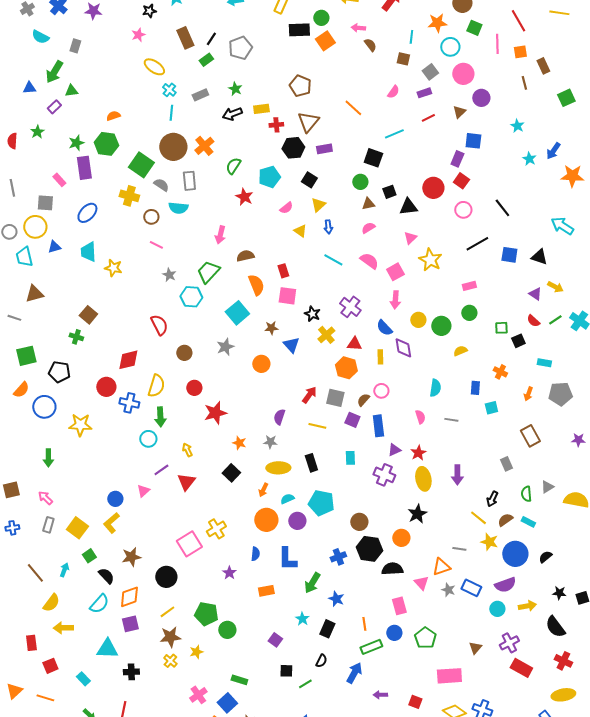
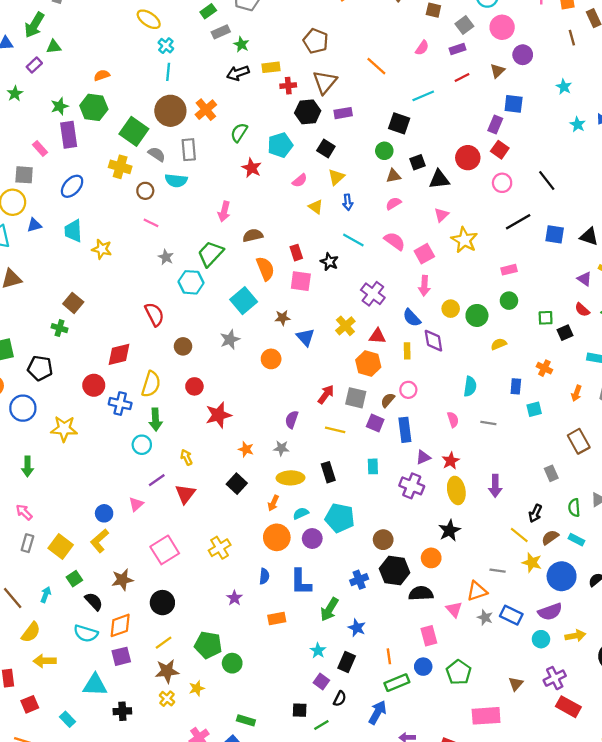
gray rectangle: (200, 95) -> (221, 32), moved
black star: (312, 314) -> (329, 262), moved
pink square: (189, 544) -> (165, 550), moved
cyan semicircle: (99, 604) -> (86, 633), turned 65
purple square: (275, 640) -> (321, 681), moved

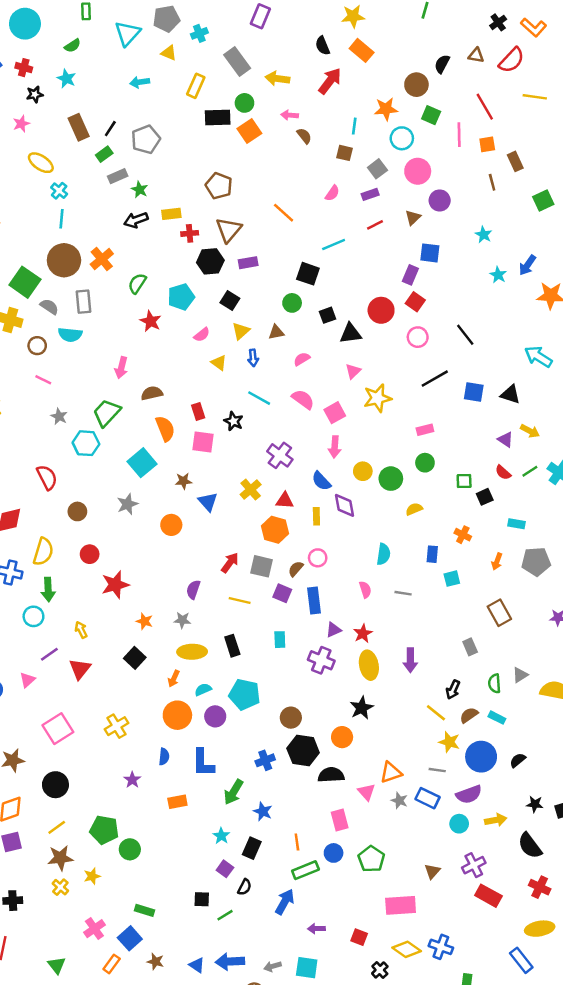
brown triangle: (393, 176) -> (276, 332), moved
yellow star: (464, 240) -> (377, 398), turned 30
gray line: (498, 571) -> (437, 770), moved

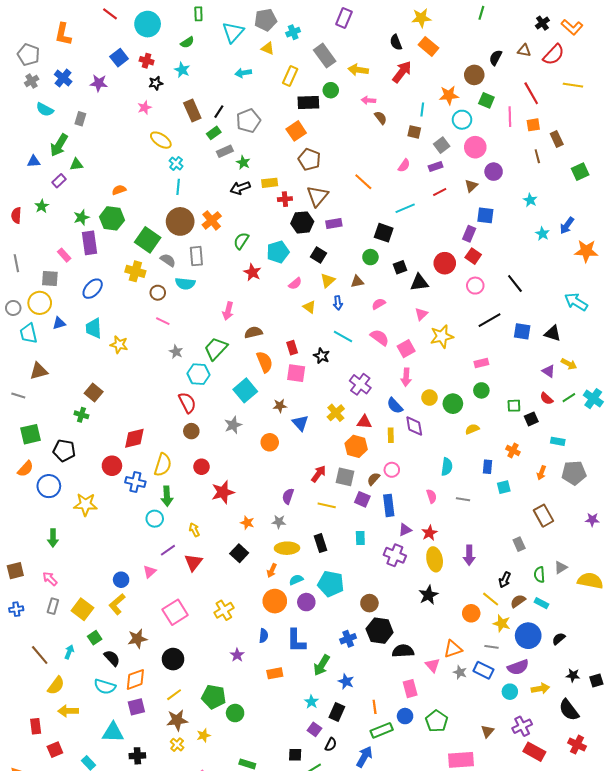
orange square: (249, 131) -> (296, 131), moved
red semicircle: (47, 477) -> (187, 403), moved
orange circle: (342, 737) -> (471, 613), moved

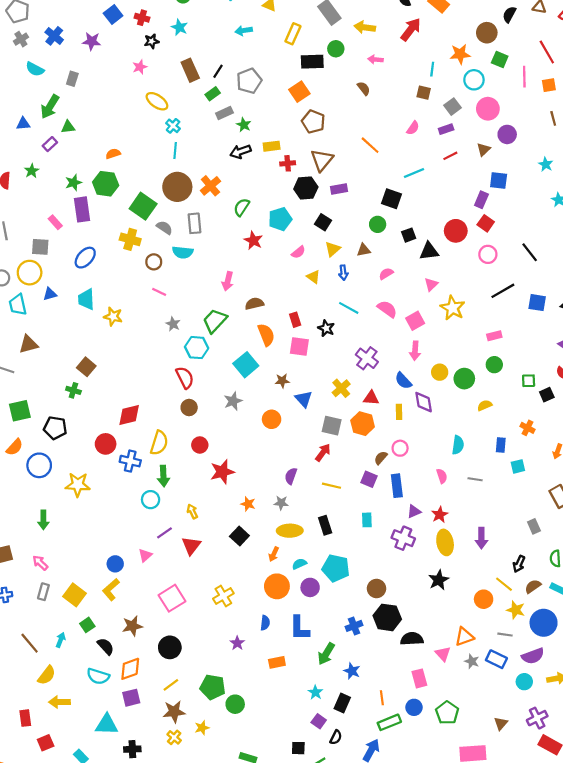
brown semicircle: (381, 118) -> (364, 88), moved
yellow star: (442, 336) -> (453, 308), turned -30
gray square: (345, 477) -> (332, 426), moved

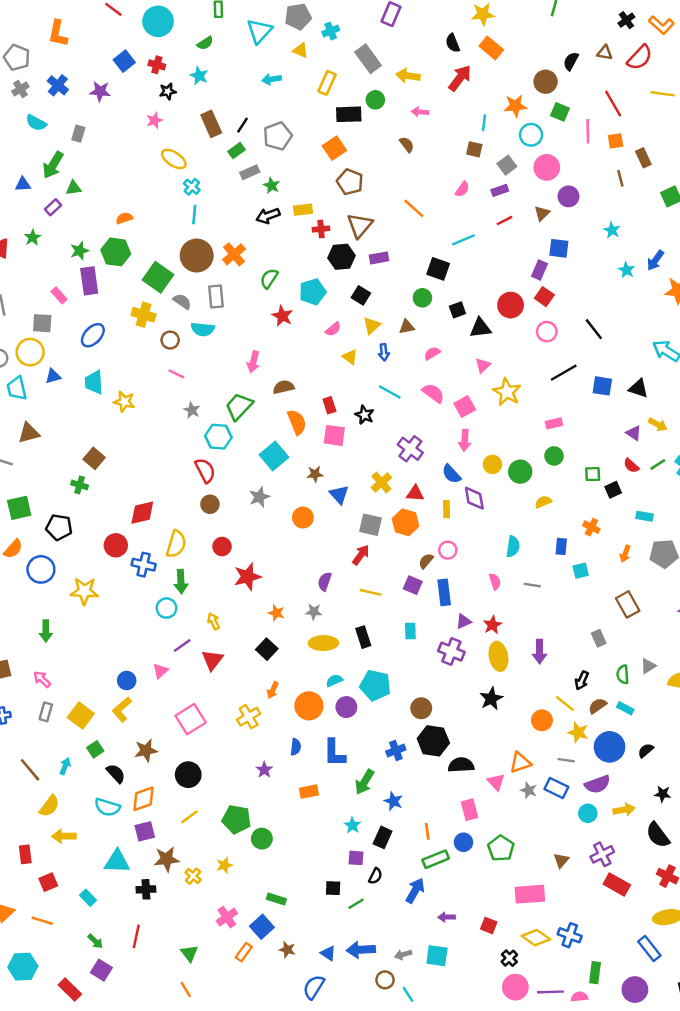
orange arrow: (274, 554) -> (273, 690), moved
brown star: (174, 712) -> (166, 859), moved
purple square: (319, 721) -> (356, 858), turned -32

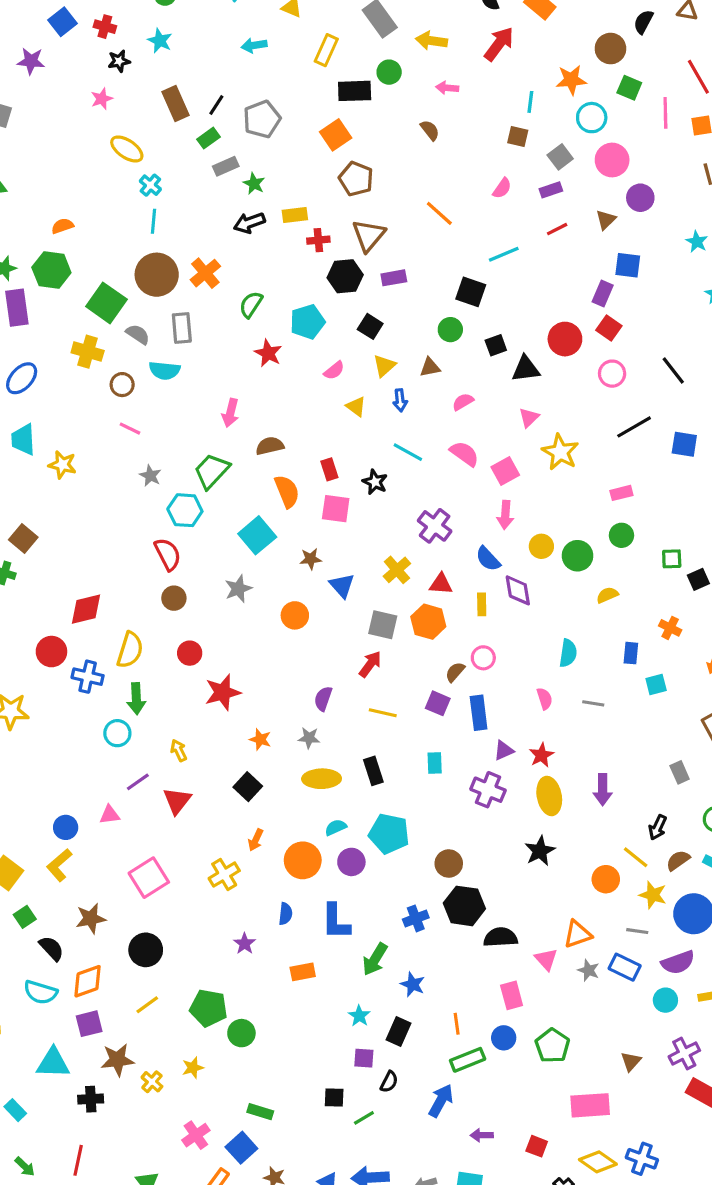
pink triangle: (160, 671) -> (110, 815), turned 35

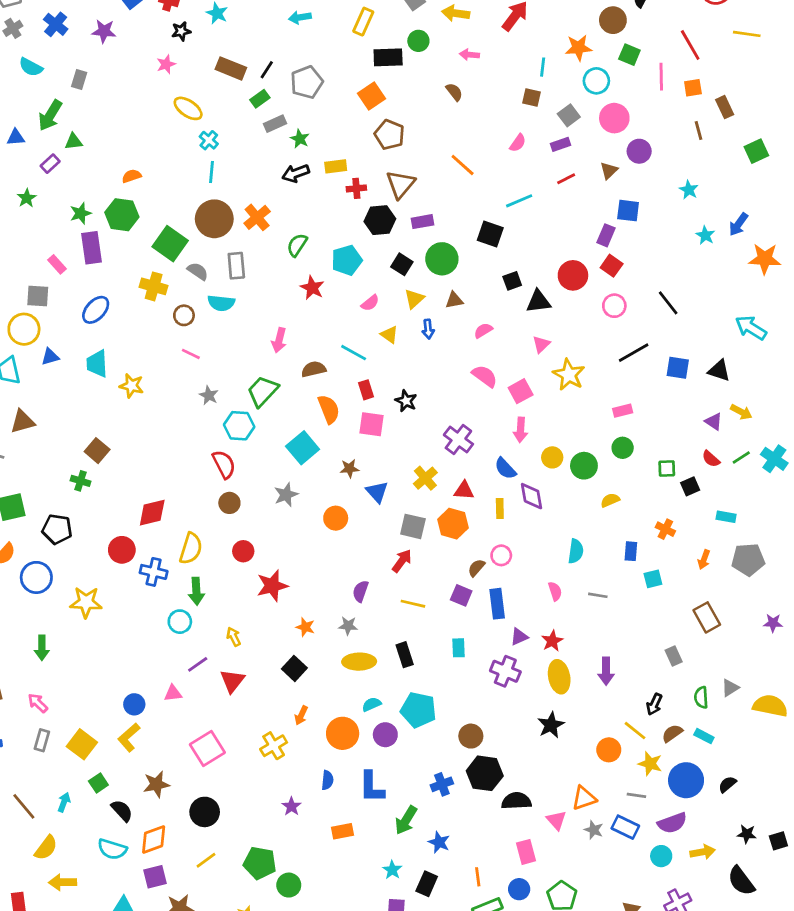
brown rectangle: (176, 103) -> (231, 68), turned -44
green circle: (450, 330) -> (442, 259), moved, size x1.5
cyan line: (408, 452) -> (354, 353), moved

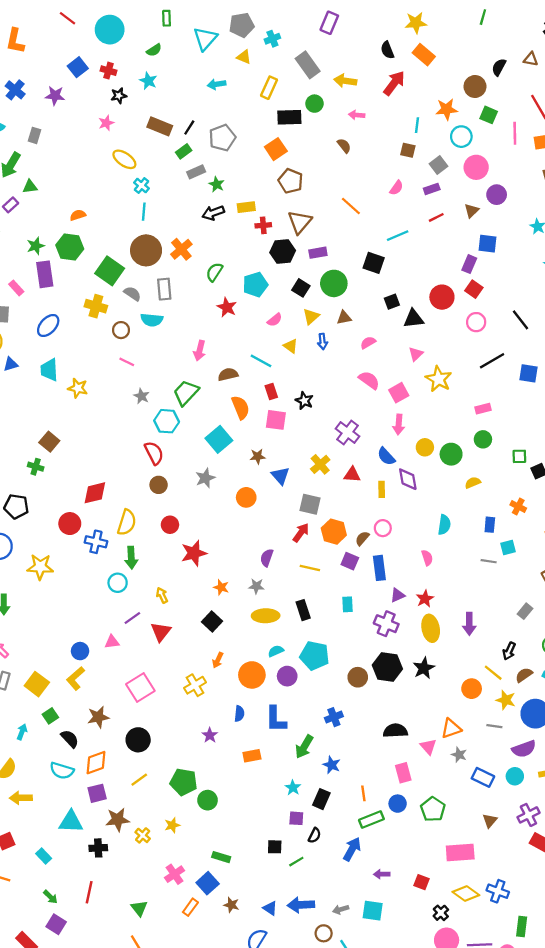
orange hexagon: (453, 524) -> (334, 532), moved
gray line: (598, 595) -> (489, 561), moved
gray rectangle: (674, 656) -> (525, 611), turned 63
black hexagon: (485, 773) -> (387, 667), moved
blue rectangle: (625, 827) -> (483, 777), moved

